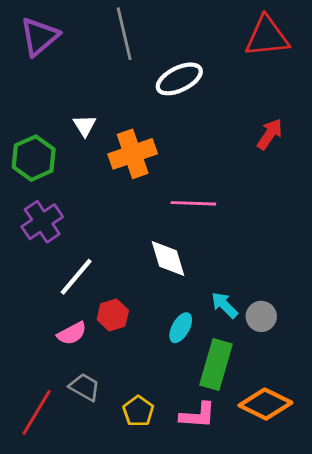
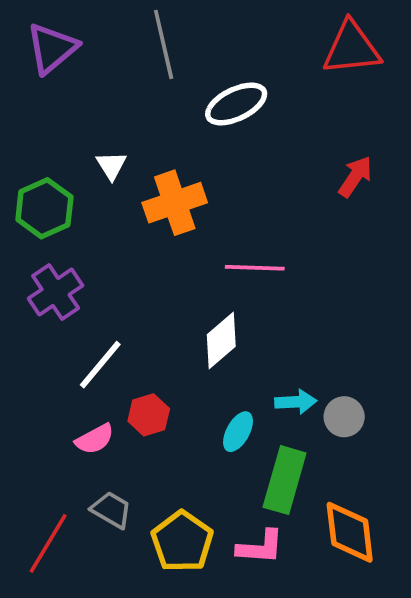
white diamond: (168, 258) -> (221, 340), turned 66
cyan arrow: (224, 305) -> (296, 402), turned 132
orange diamond: (265, 404) -> (350, 532), turned 57
yellow pentagon: (138, 411) -> (182, 541), size x1.5

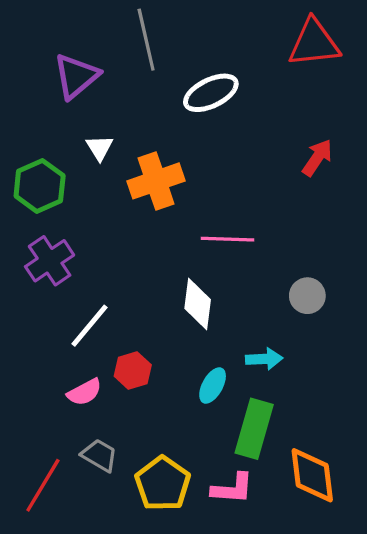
purple triangle: (52, 48) -> (76, 76), moved
white diamond: (221, 340) -> (198, 304), turned -42
gray circle: (344, 417) -> (307, 296), moved

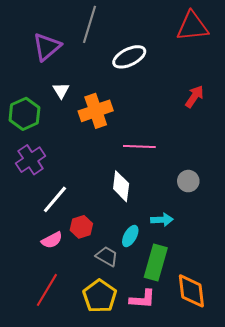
gray line: (146, 40) -> (90, 24), turned 30
gray trapezoid: (99, 455) -> (107, 256), moved
red line: (43, 485) -> (47, 290), moved

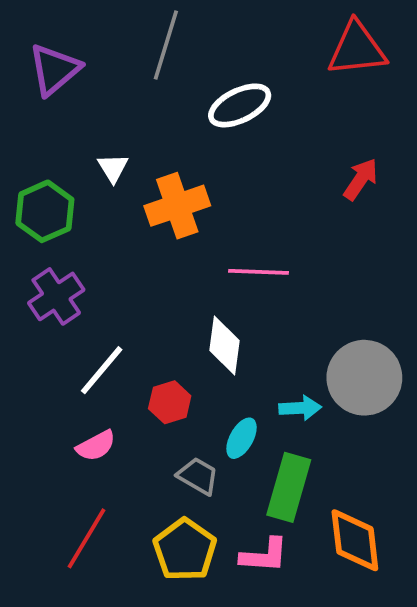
purple triangle: (47, 47) -> (54, 70), moved
gray circle: (188, 181) -> (364, 378), moved, size x1.8
red hexagon: (81, 227) -> (170, 402), moved

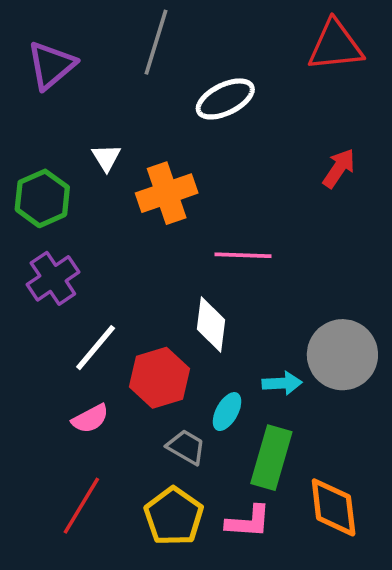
red hexagon: (170, 402) -> (160, 378), size x1.5

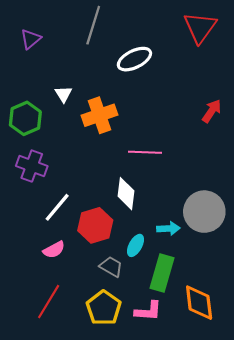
red triangle: (335, 46) -> (200, 27), turned -48
purple triangle: (51, 65) -> (31, 39), size x0.7
red arrow: (339, 168) -> (212, 111), moved
purple cross: (53, 278) -> (32, 166), turned -36

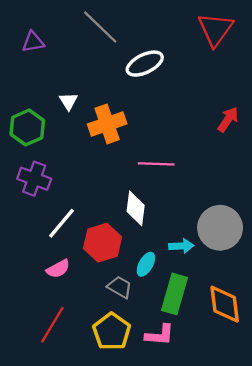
gray line: (93, 25) -> (100, 27), turned -63
purple triangle: (31, 39) -> (33, 42), turned 30
orange diamond: (199, 303) -> (225, 304), moved

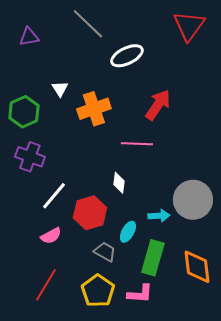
red arrow: (228, 119) -> (158, 105), moved, size x1.4
white diamond: (136, 208) -> (119, 183), size x0.7

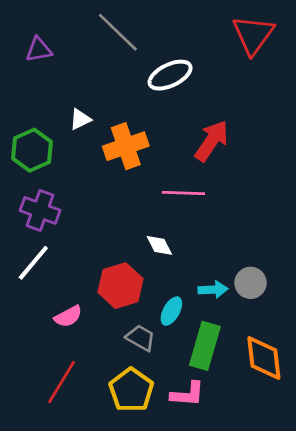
white triangle: (60, 89) -> (80, 119), turned 36
white diamond: (119, 183) -> (159, 245), turned -35
white line: (54, 196) -> (33, 263), moved
gray circle: (193, 200) -> (251, 283), moved, size x0.6

